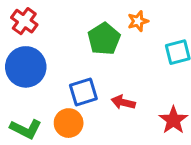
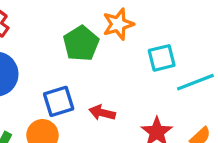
orange star: (138, 21) -> (118, 24), size x1.4

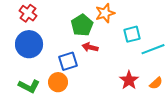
red arrow: (102, 113) -> (90, 47), moved

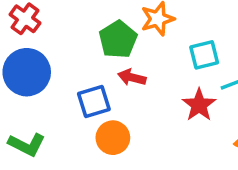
red star: (129, 80) -> (199, 105), moved
orange circle: (58, 82) -> (113, 138), moved

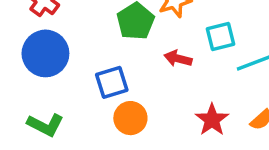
red arrow: (132, 77) -> (178, 59), moved
red star: (199, 105) -> (212, 120), moved

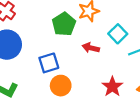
cyan square: (220, 37) -> (118, 34), turned -30

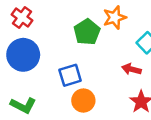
red arrow: (91, 48) -> (131, 69), moved

